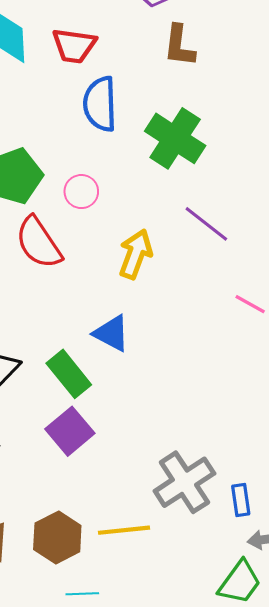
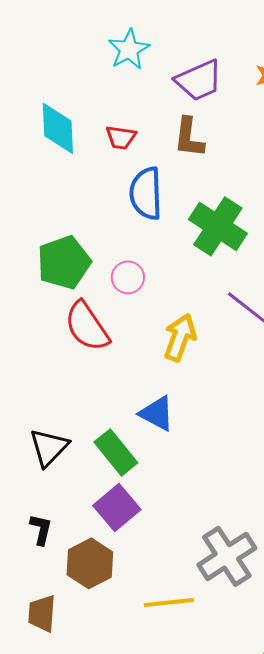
red trapezoid: (74, 46) -> (121, 137), size x0.7
brown L-shape: (179, 46) -> (189, 137), moved
brown hexagon: (57, 537) -> (90, 563), moved

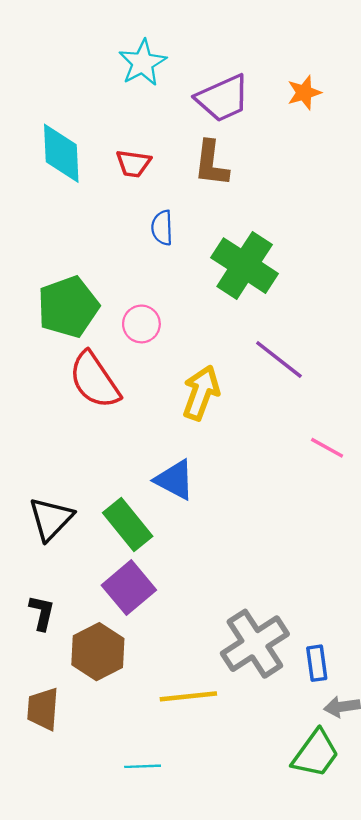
blue semicircle: (146, 193) -> (162, 228), size x0.6

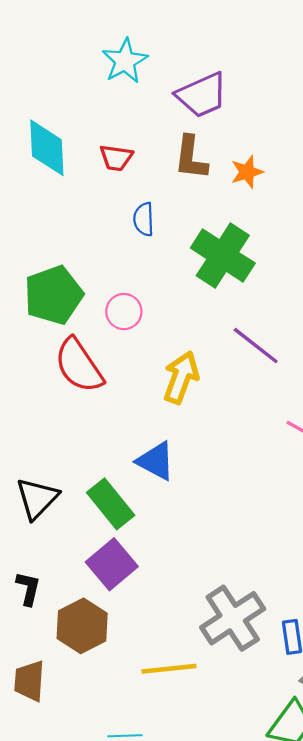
orange star: (304, 93) -> (247, 172), moved

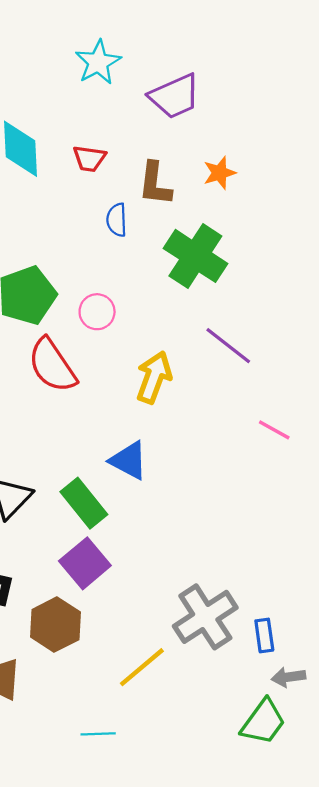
brown L-shape: (191, 158) -> (155, 184), moved
yellow line: (169, 669) -> (142, 667), turned -34

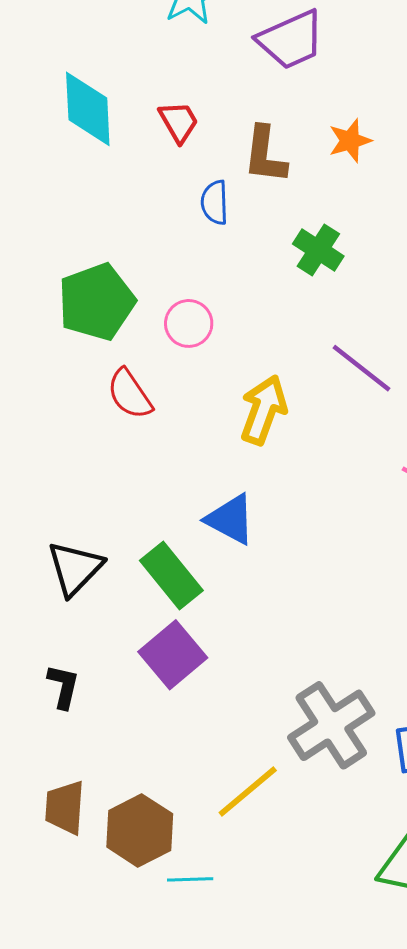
red trapezoid: (89, 159) -> (179, 122), turned -128
green cross: (195, 256) -> (318, 250), size x0.6
red semicircle: (52, 365) -> (130, 394), size x0.7
brown hexagon: (55, 625) -> (140, 830), moved

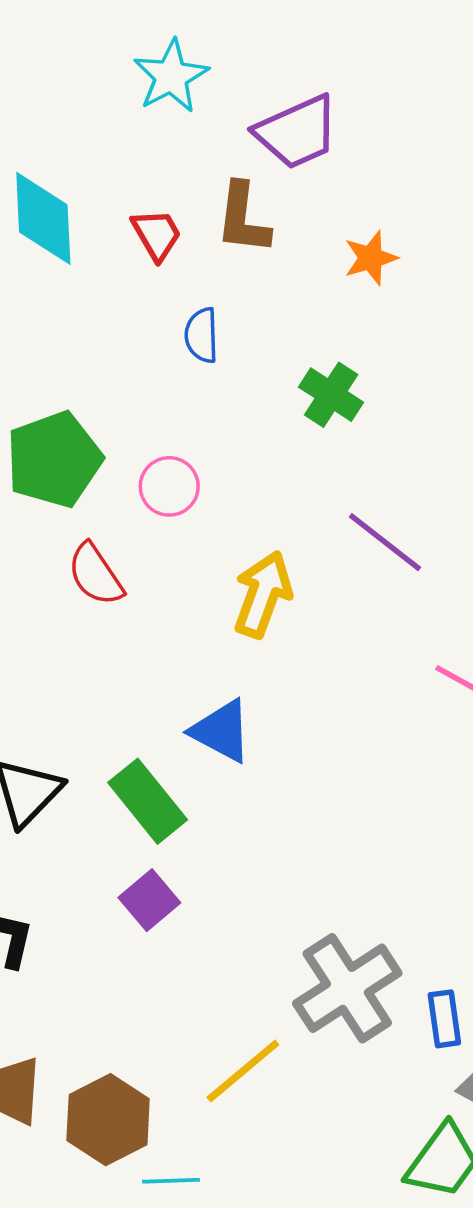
brown L-shape: (265, 155) -> (243, 218), moved
purple square: (173, 655) -> (149, 900), size x0.7

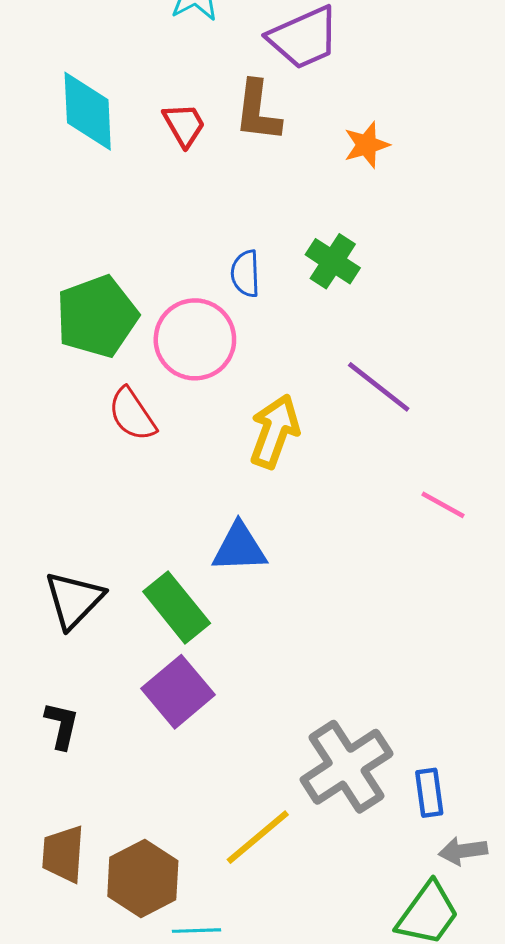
blue semicircle: (202, 335) -> (245, 274), moved
pink circle: (169, 486) -> (195, 339), size x1.6
blue triangle: (221, 731) -> (239, 548), turned -30
purple square: (149, 900) -> (178, 692), size x1.4

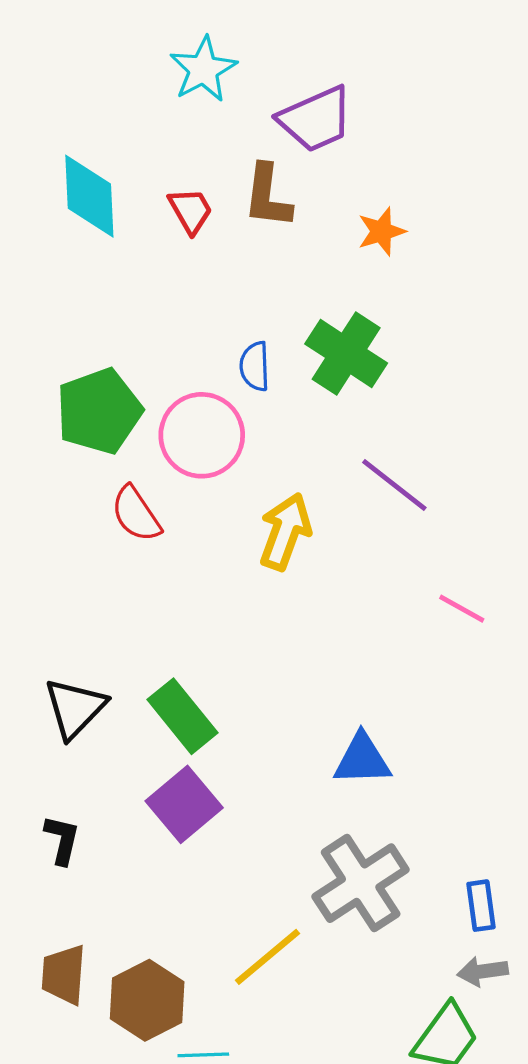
green cross: (333, 261) -> (346, 353), size x1.4
blue triangle: (239, 548) -> (362, 759), moved
blue rectangle: (429, 793) -> (481, 906), moved

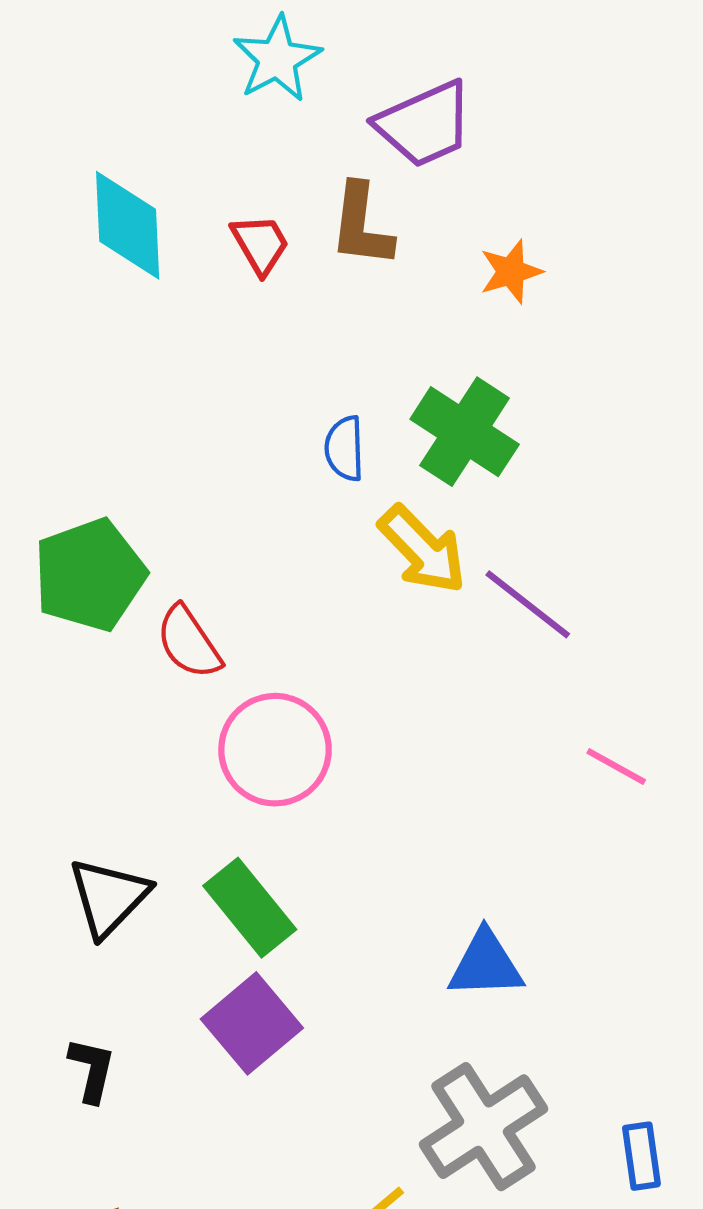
green pentagon: (99, 411) -> (90, 575), moved
pink circle: (202, 435) -> (275, 750), moved
yellow arrow: (285, 532) -> (422, 550), moved, turned 116

